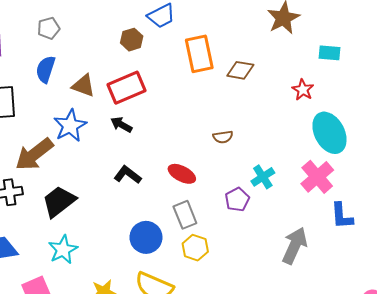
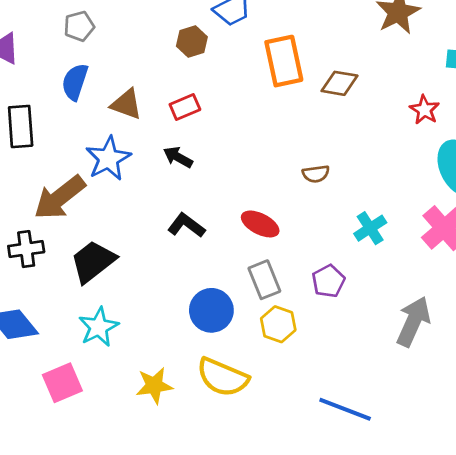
red rectangle: (127, 88) -> (185, 107), size x0.6
purple pentagon: (237, 199) -> (328, 281), moved

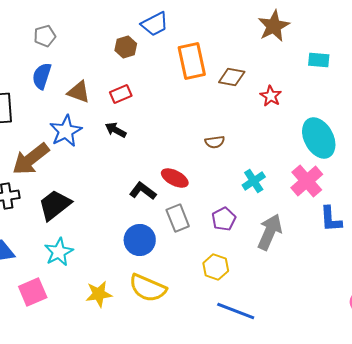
red star: (424, 110) -> (271, 96), moved
black L-shape: (186, 225) -> (143, 191), moved
gray arrow: (413, 321) -> (270, 232), moved
yellow hexagon: (278, 324) -> (216, 267), moved

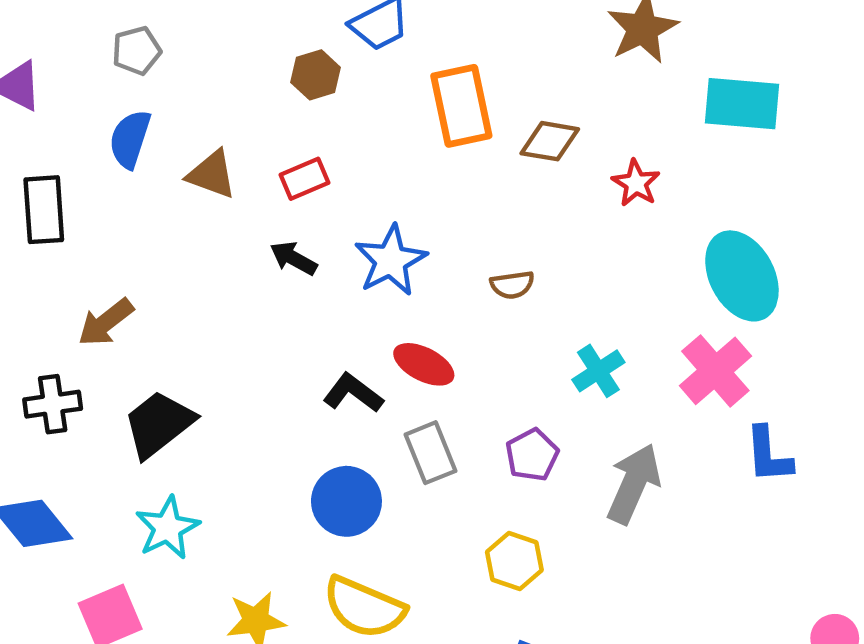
cyan rectangle: (319, 60) -> (742, 104), size x1.6
blue star: (66, 131) -> (391, 260), moved
brown arrow: (31, 159) -> (106, 322), size x0.7

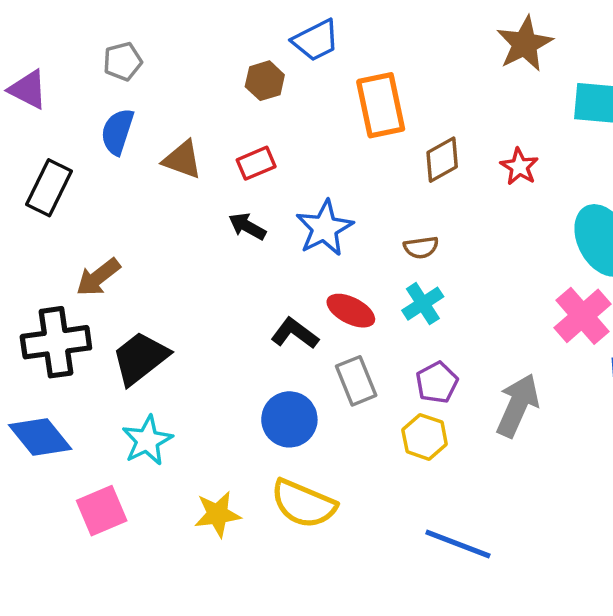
brown diamond: (550, 141) -> (442, 160), moved, turned -39
black rectangle: (44, 210) -> (49, 188), turned 30
cyan cross: (598, 371) -> (423, 304), moved
black cross: (53, 404) -> (56, 342), size x1.5
yellow hexagon: (514, 561) -> (425, 437), moved

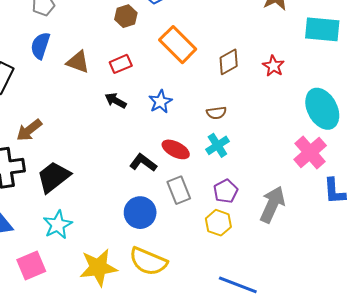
orange rectangle: (381, 105) -> (178, 45), moved, turned -33
blue star: (325, 228) -> (160, 102), size x0.7
yellow star: (217, 514) -> (98, 268), size x1.4

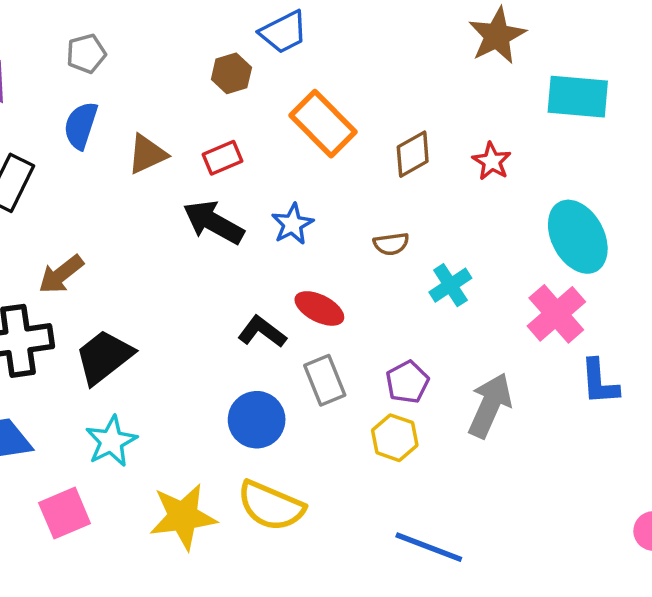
brown triangle: (78, 62) -> (147, 154), turned -45
black arrow: (116, 101) -> (214, 222), size x1.6
cyan cross: (217, 145) -> (450, 285), moved

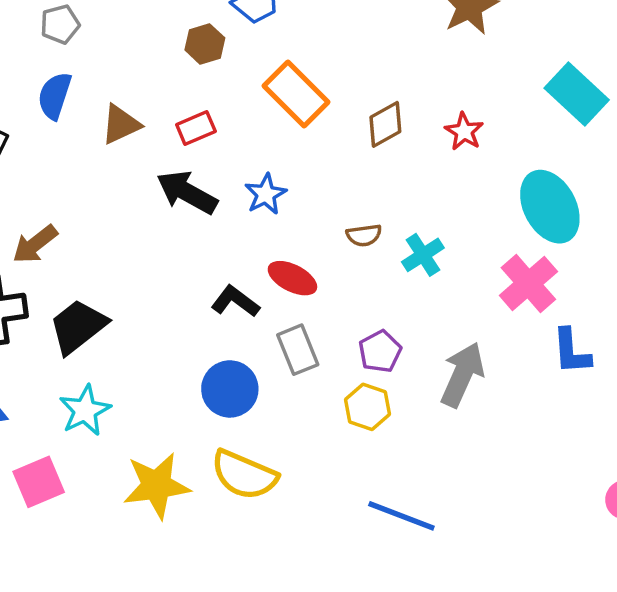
cyan rectangle: (578, 97) -> (577, 94), moved, turned 38
brown semicircle: (391, 244) -> (364, 235), moved

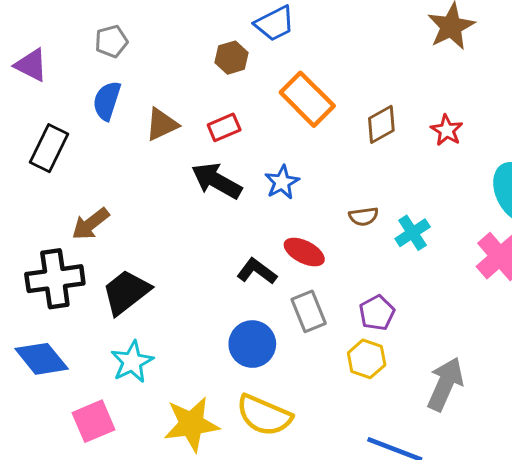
gray arrow: (462, 375) -> (445, 384), moved

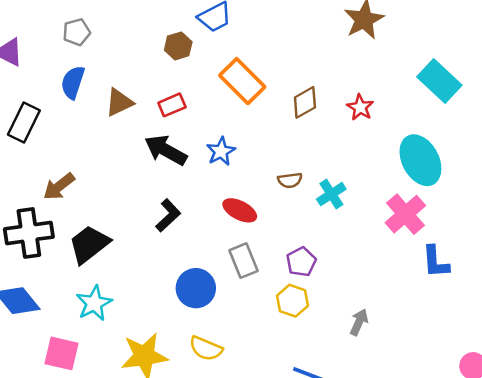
black L-shape: (257, 271) -> (168, 215), moved, turned 100
gray arrow: (445, 384) -> (359, 322), size x0.6
yellow semicircle: (264, 415) -> (206, 348), size x0.7
pink square: (93, 421) -> (62, 353), turned 36

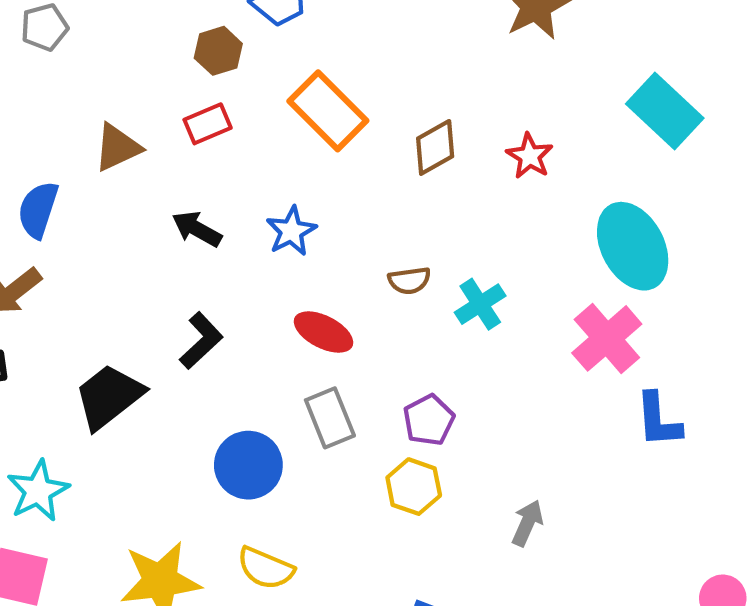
blue semicircle: (73, 82) -> (38, 210), moved
red rectangle: (172, 105) -> (208, 124), moved
black arrow: (166, 150) -> (197, 229), size x0.7
black trapezoid: (89, 244) -> (109, 396), moved
cyan star: (94, 303) -> (38, 491), moved

